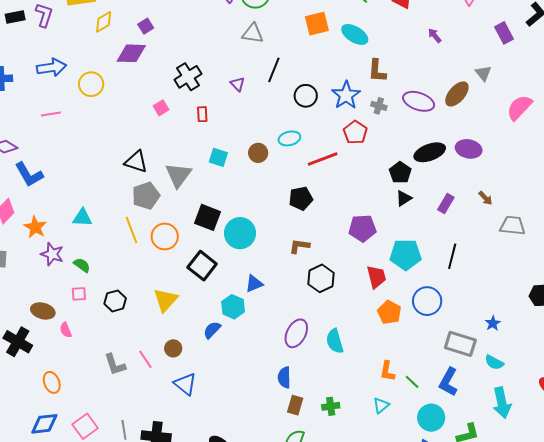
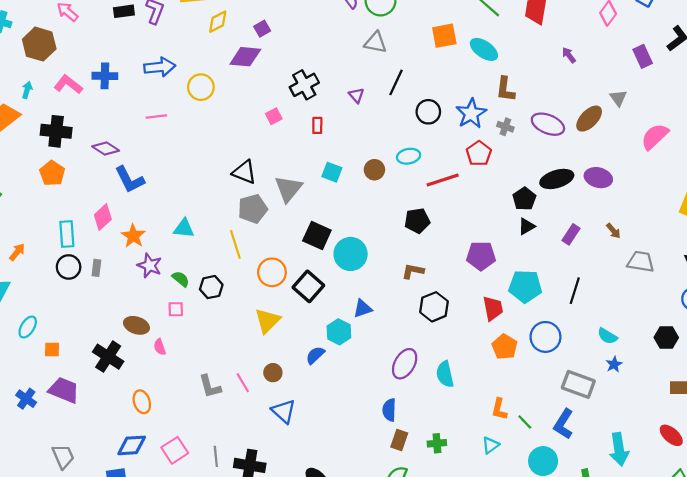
orange circle: (165, 236) -> (272, 272), moved
black hexagon: (115, 301) -> (211, 287), moved
cyan semicircle: (494, 362) -> (607, 336), moved

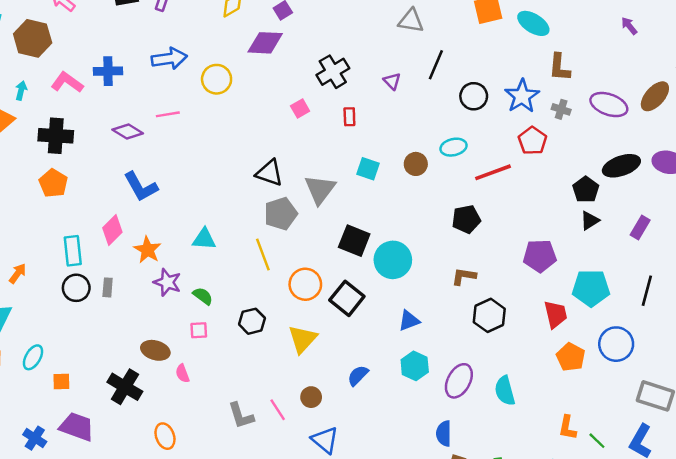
purple diamond: (106, 149) -> (128, 131), moved
black hexagon: (211, 287) -> (252, 321), moved
cyan hexagon: (339, 332) -> (415, 366), moved

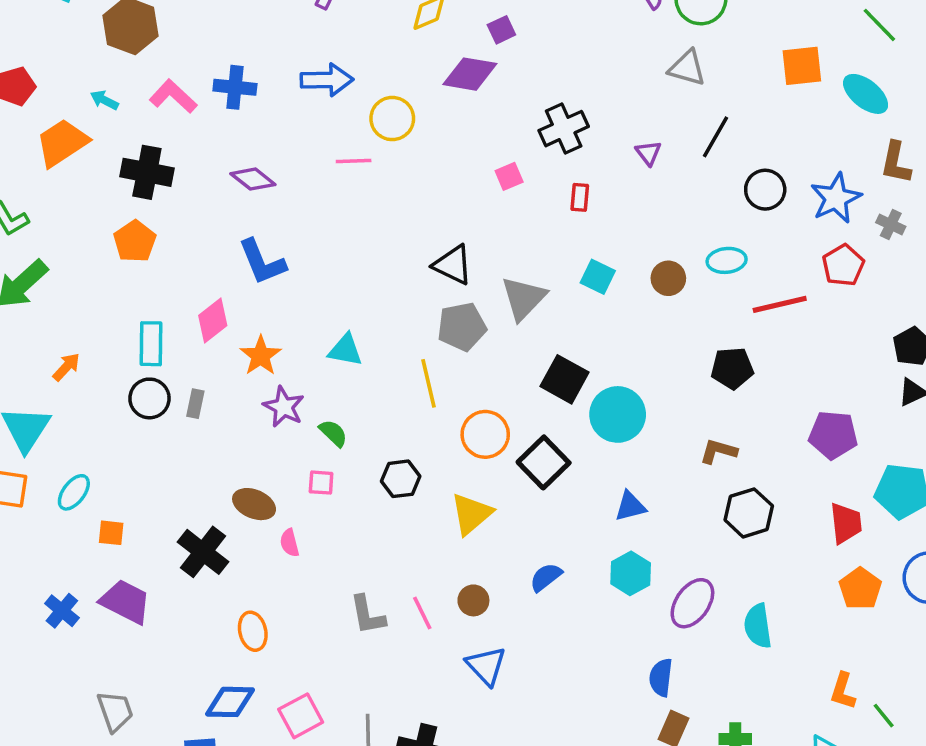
cyan arrow: (21, 91) -> (104, 100), turned -84
pink line: (168, 114) -> (354, 161), moved

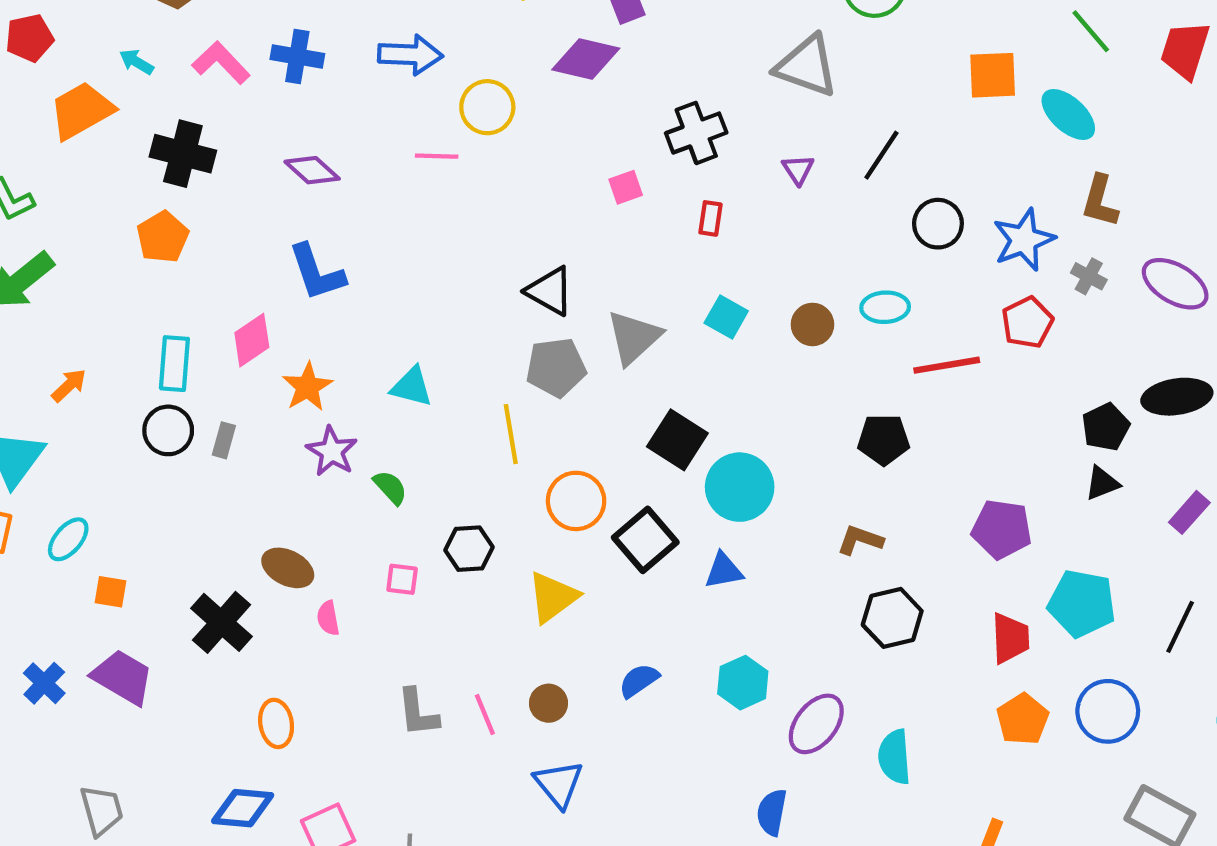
gray triangle: (687, 68) -> (807, 66), moved, size x1.4
pink square: (321, 483) -> (402, 579), moved
blue triangle: (630, 506) -> (724, 571), moved

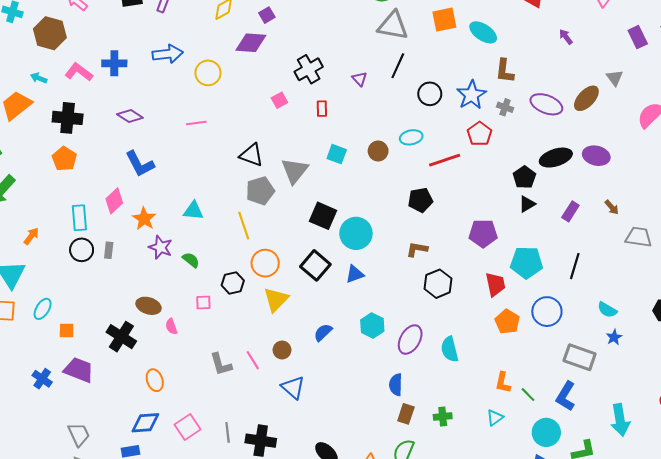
gray triangle: (807, 66) -> (393, 26), moved
pink line: (437, 156) -> (196, 123), moved
orange circle: (576, 501) -> (265, 263), moved

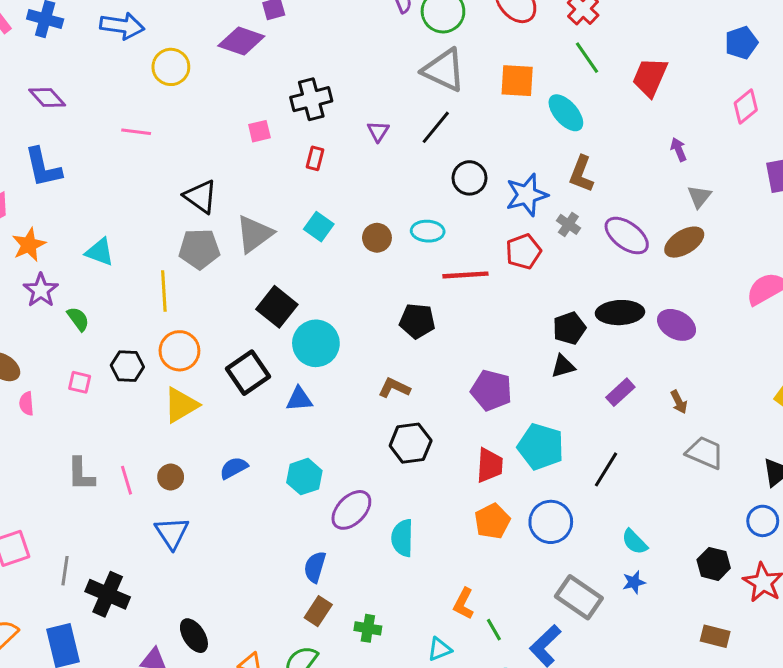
gray triangle: (615, 78) -> (699, 196), moved

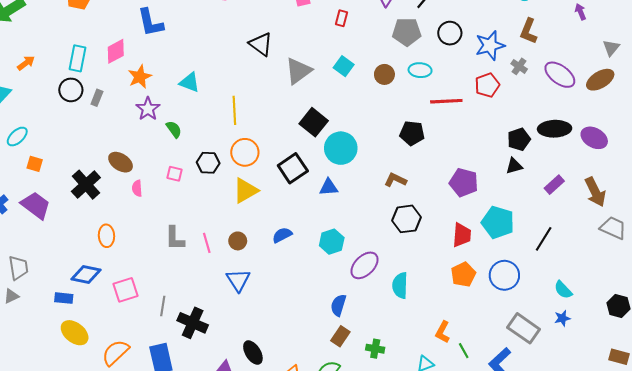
purple arrow: (679, 149) -> (580, 12), moved
gray pentagon: (199, 249) -> (407, 32), moved
brown arrow: (679, 402) -> (595, 192), size x1.8

